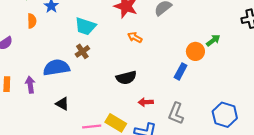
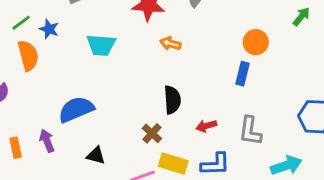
orange semicircle: (32, 21) -> (28, 55), size x1.5
green arrow: (213, 40) -> (301, 17), moved
brown cross: (82, 51) -> (152, 133), moved
black semicircle: (126, 78) -> (172, 100), turned -66

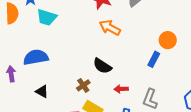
orange arrow: (170, 44) -> (110, 28), size x1.5
cyan trapezoid: (101, 45) -> (47, 17), moved
black semicircle: (172, 100) -> (102, 66), turned 114

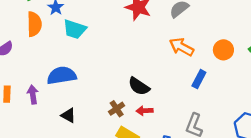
orange arrow: (110, 28) -> (182, 47), moved
orange circle: (168, 40) -> (223, 50), moved
red arrow: (121, 89) -> (145, 111), moved

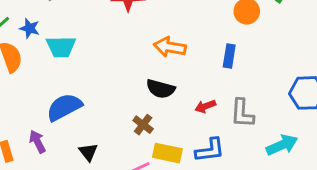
orange arrow: (182, 47) -> (170, 47), moved
red arrow: (145, 111) -> (205, 106), moved
black triangle: (68, 115) -> (88, 152), turned 42

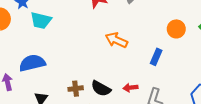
black semicircle: (161, 89) -> (101, 88), moved
brown cross: (143, 125) -> (76, 89), moved, turned 32

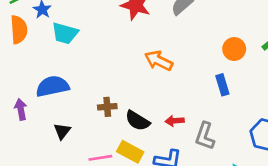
blue rectangle: (156, 57) -> (222, 85), moved, turned -42
brown cross: (76, 89) -> (107, 107), moved

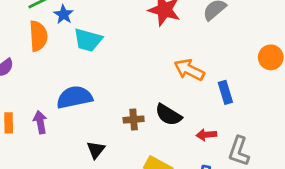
blue rectangle: (222, 85) -> (225, 92), moved
black semicircle: (138, 121) -> (168, 115), moved
black triangle: (62, 131) -> (96, 150), moved

